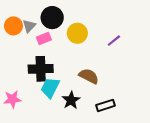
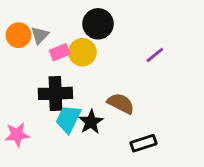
black circle: (52, 18) -> (98, 24), moved
yellow circle: (77, 33) -> (82, 52), moved
black star: (71, 100) -> (91, 122), moved

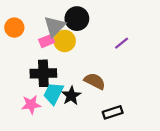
gray triangle: (40, 35) -> (55, 26), moved, size x1.5
pink star: (17, 135) -> (31, 105), moved

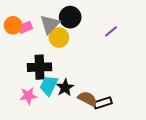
pink rectangle: (47, 41) -> (25, 27), moved
purple line: (122, 43) -> (111, 31), moved
brown semicircle: (95, 81) -> (87, 99), moved

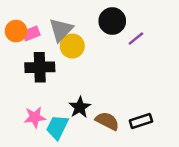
black circle: (70, 17) -> (112, 21), moved
black cross: (40, 67) -> (40, 67), moved
cyan trapezoid: (49, 86) -> (57, 127), moved
black rectangle: (103, 103) -> (141, 121), moved

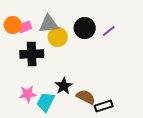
black circle: (112, 21) -> (85, 28), moved
gray triangle: (61, 30) -> (49, 24), turned 40
black rectangle: (141, 121) -> (104, 106), moved

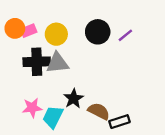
gray triangle: (49, 24) -> (57, 63), moved
yellow circle: (58, 37) -> (56, 34), moved

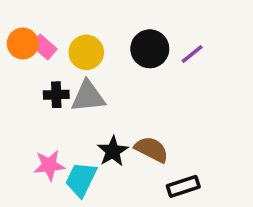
pink rectangle: (29, 31) -> (44, 47), turned 63
black cross: (37, 62) -> (56, 95), size x0.6
brown semicircle: (99, 111) -> (152, 149), moved

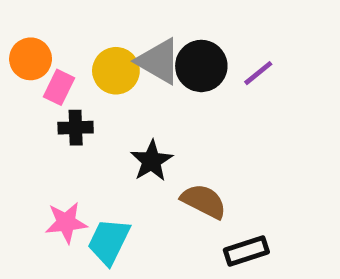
pink rectangle: (44, 47) -> (59, 87), moved, turned 75
gray triangle: (88, 96) -> (159, 61), moved, turned 36
black star: (113, 151) -> (151, 161), moved

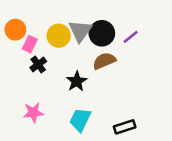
gray triangle: (159, 61) -> (80, 31), turned 35
black cross: (76, 128) -> (38, 64), turned -35
brown semicircle: (204, 201) -> (104, 61), moved, turned -50
cyan trapezoid: (109, 241) -> (80, 120), moved

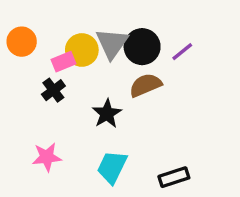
pink rectangle: (30, 44) -> (63, 62), moved, turned 42

